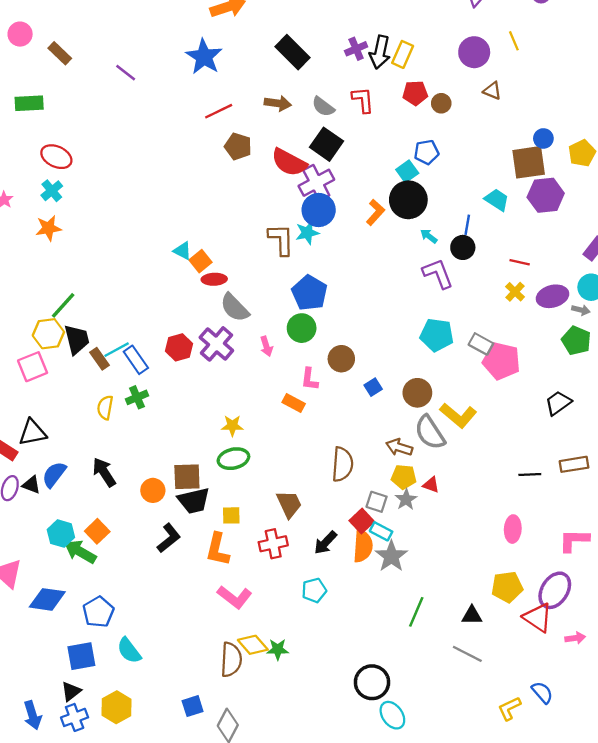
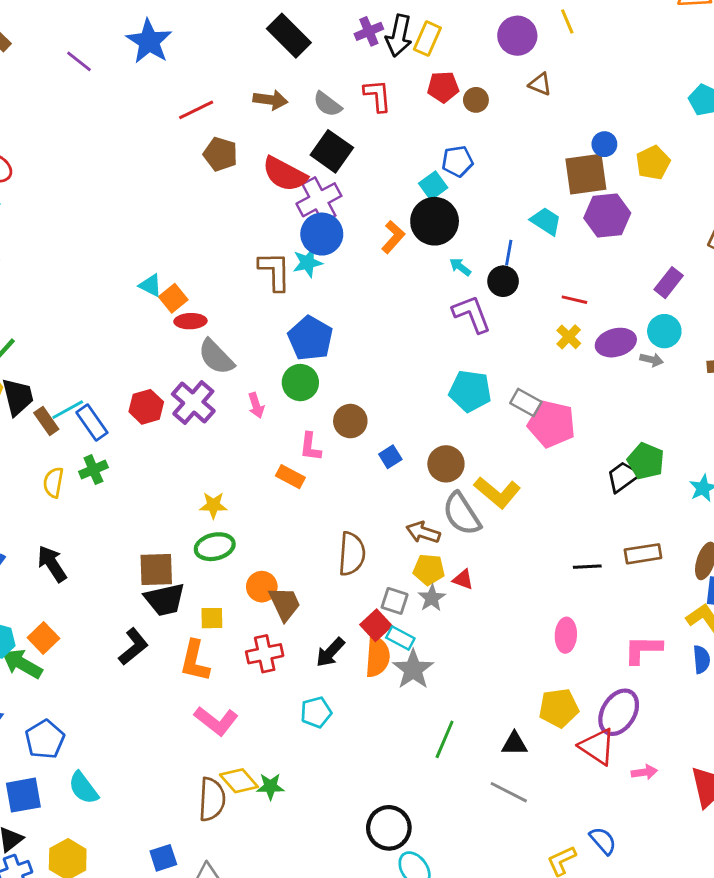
blue star: (204, 57) -> (149, 41), moved
green pentagon: (576, 341) -> (646, 461), moved
orange circle: (153, 490) -> (262, 587), moved

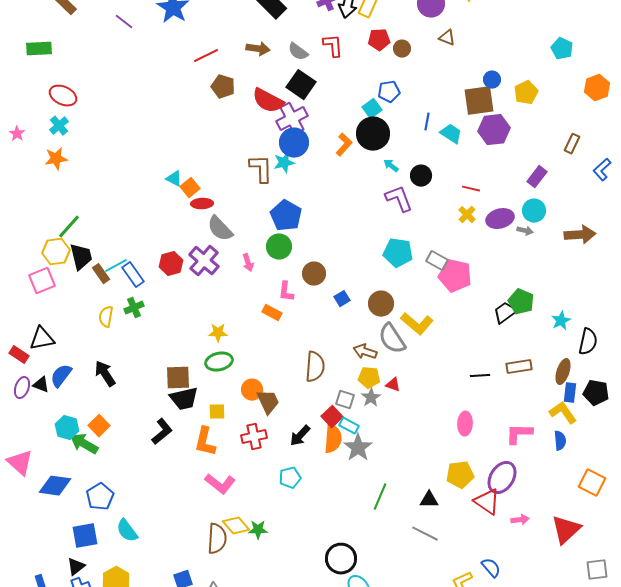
blue line: (509, 253) -> (427, 122), moved

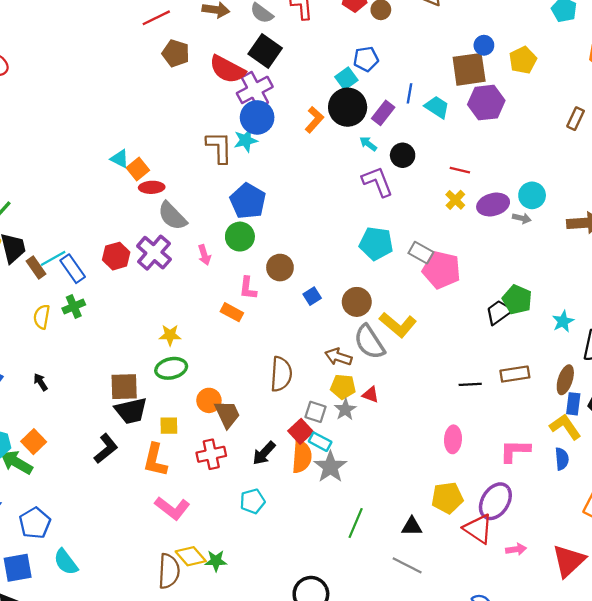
purple rectangle: (537, 177) -> (383, 113), moved
black arrow: (105, 374) -> (41, 382), size x0.6

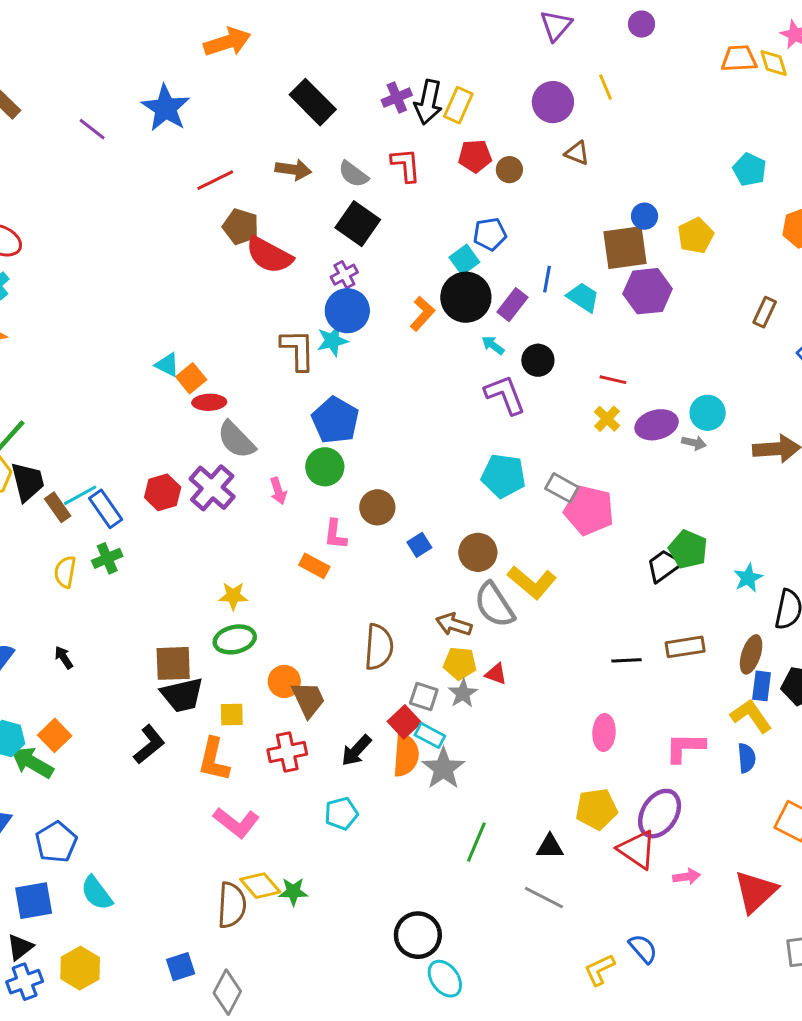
red semicircle: (227, 69) -> (269, 255), moved
purple cross: (255, 90) -> (344, 275), size x0.6

